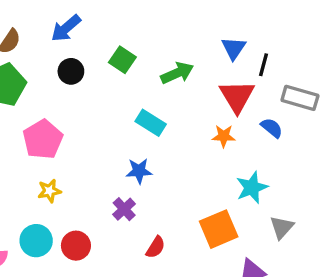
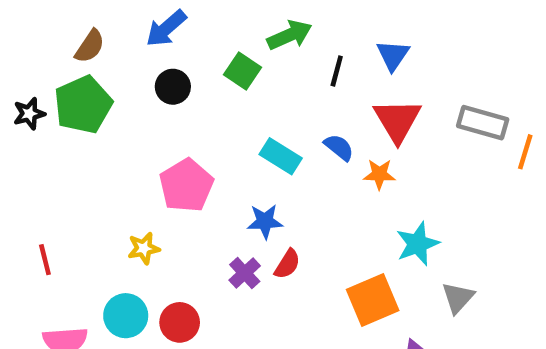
black line: (263, 65) -> (337, 71), moved
green arrow: (177, 73) -> (290, 35), moved
blue semicircle: (272, 128) -> (339, 147), moved
pink pentagon: (43, 139) -> (186, 185), moved
red semicircle: (156, 247) -> (287, 264), moved

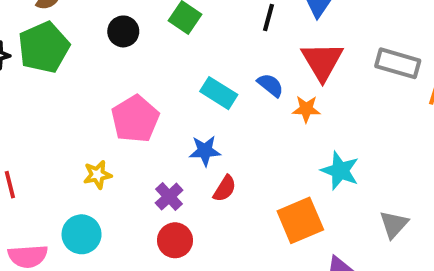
cyan star: (418, 244) -> (340, 171), turned -30
purple cross: (245, 273) -> (169, 197), moved
gray triangle: (458, 298) -> (394, 224), moved
red circle: (180, 322) -> (175, 240), moved

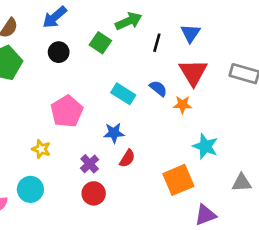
yellow star: (97, 175) -> (41, 149), turned 30
gray triangle: (394, 224) -> (242, 183), turned 45

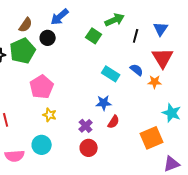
black circle: (59, 52) -> (48, 38), moved
pink pentagon: (67, 111) -> (42, 87), moved

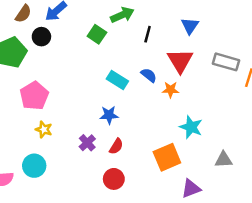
brown semicircle: (26, 25) -> (23, 14), moved
blue triangle: (161, 29) -> (190, 26), moved
red semicircle: (114, 122) -> (116, 146), moved
red circle: (89, 148) -> (114, 179), moved

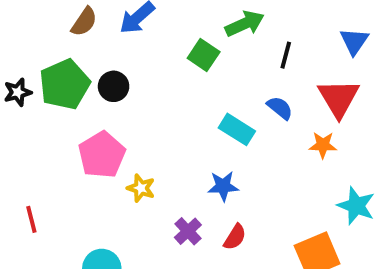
black circle: (41, 37) -> (114, 86), moved
blue semicircle: (149, 75) -> (280, 108), moved
yellow star: (44, 129) -> (141, 188), moved

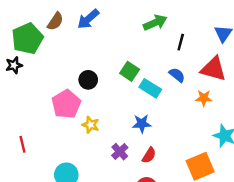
green square: (204, 55) -> (130, 71), moved
green pentagon: (65, 84) -> (27, 38), moved
black circle: (114, 86) -> (88, 80), moved
red triangle: (339, 98) -> (213, 69), turned -44

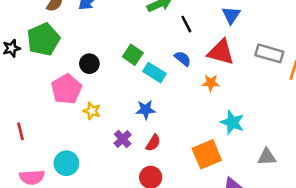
green pentagon: (27, 38) -> (43, 39), moved
black line: (181, 42) -> (186, 24), turned -42

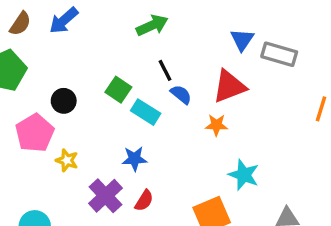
black line: (186, 24) -> (165, 70), moved
red triangle: (221, 52) -> (229, 86), turned -36
gray rectangle: (269, 53) -> (279, 54), moved
purple cross: (123, 139) -> (105, 196), size x1.5

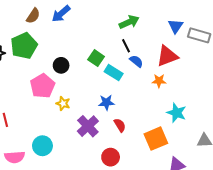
green arrow: (152, 25) -> (129, 22), moved
red semicircle: (144, 201) -> (120, 125), moved, turned -64

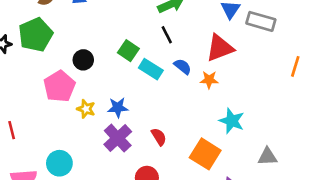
blue semicircle: (136, 61) -> (183, 66), moved
blue star: (106, 102) -> (118, 108), moved
orange square: (156, 139) -> (205, 154), turned -35

